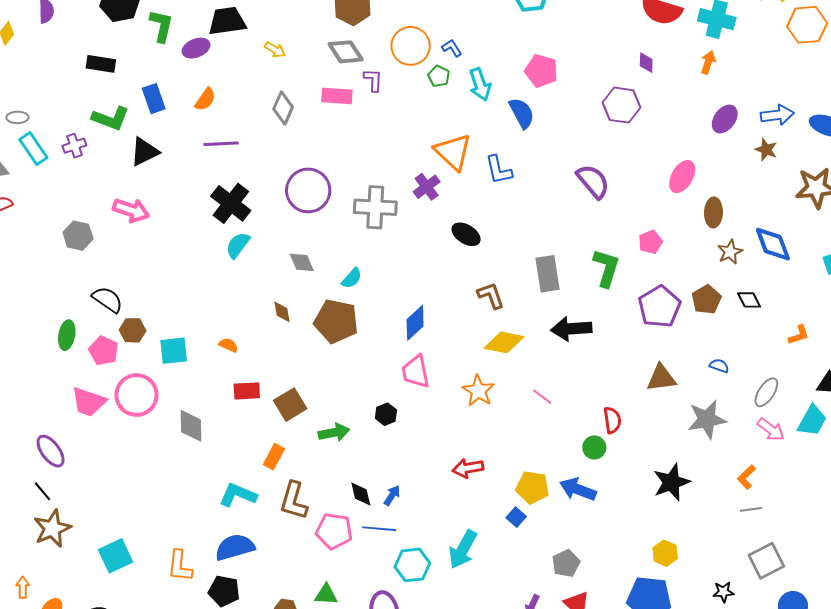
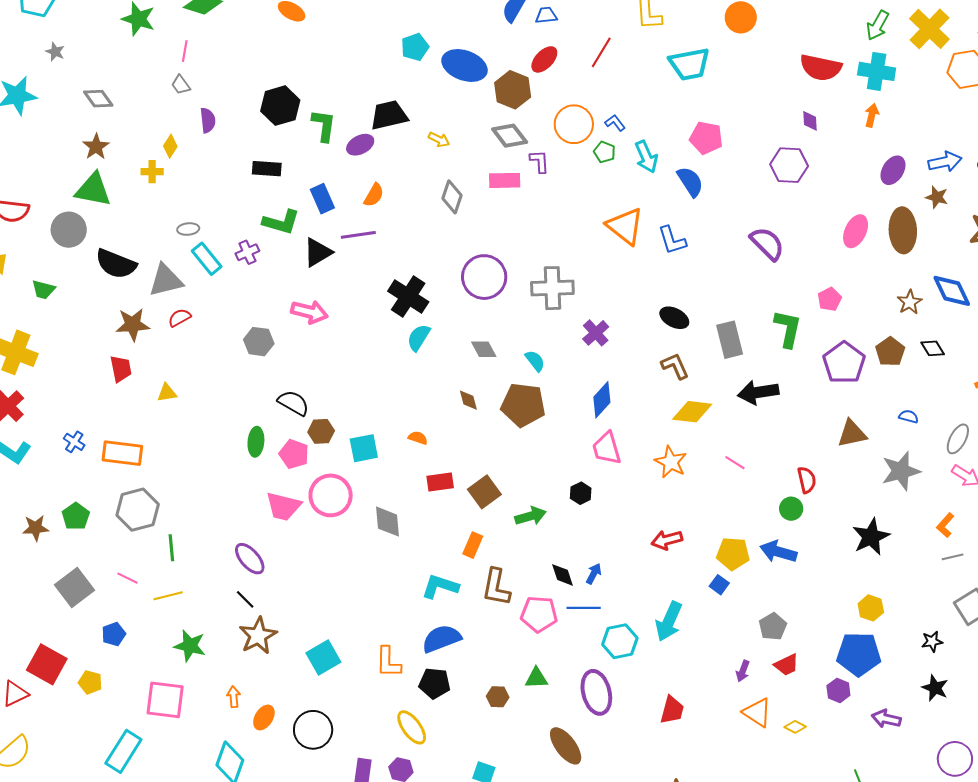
purple line: (221, 144) -> (358, 235), moved
purple cross: (427, 187) -> (596, 333), moved
brown ellipse: (713, 212) -> (903, 230), moved, size x1.5
black ellipse: (466, 234) -> (674, 318), moved
cyan semicircle: (352, 278) -> (535, 361), turned -75

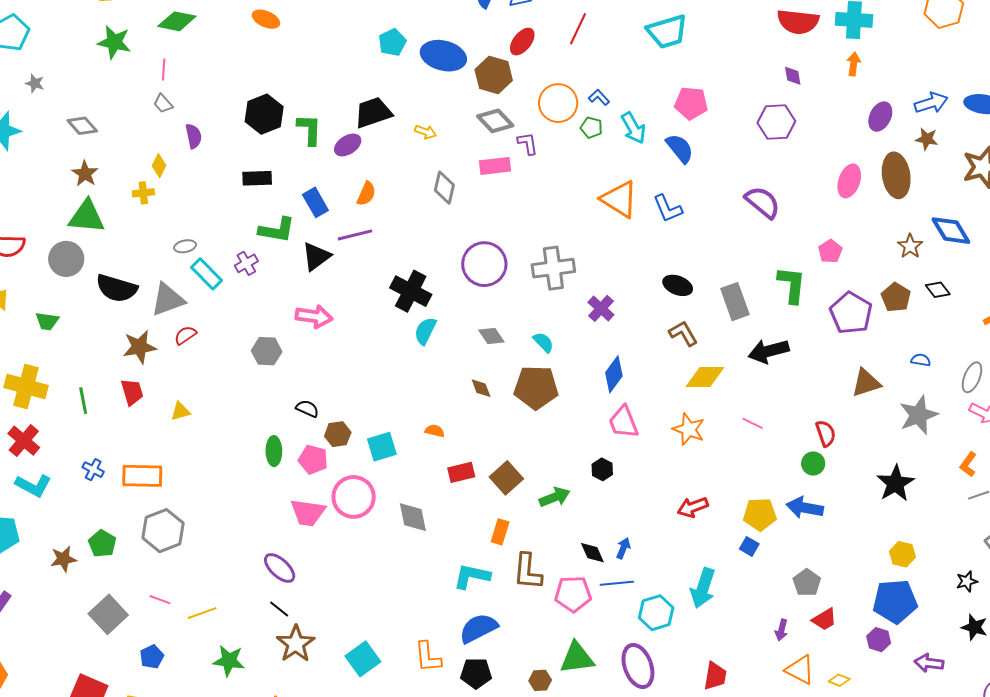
black semicircle: (293, 403) -> (307, 409), size x0.7
green line: (171, 548) -> (83, 401), moved
green triangle: (536, 678) -> (577, 658), size x1.5

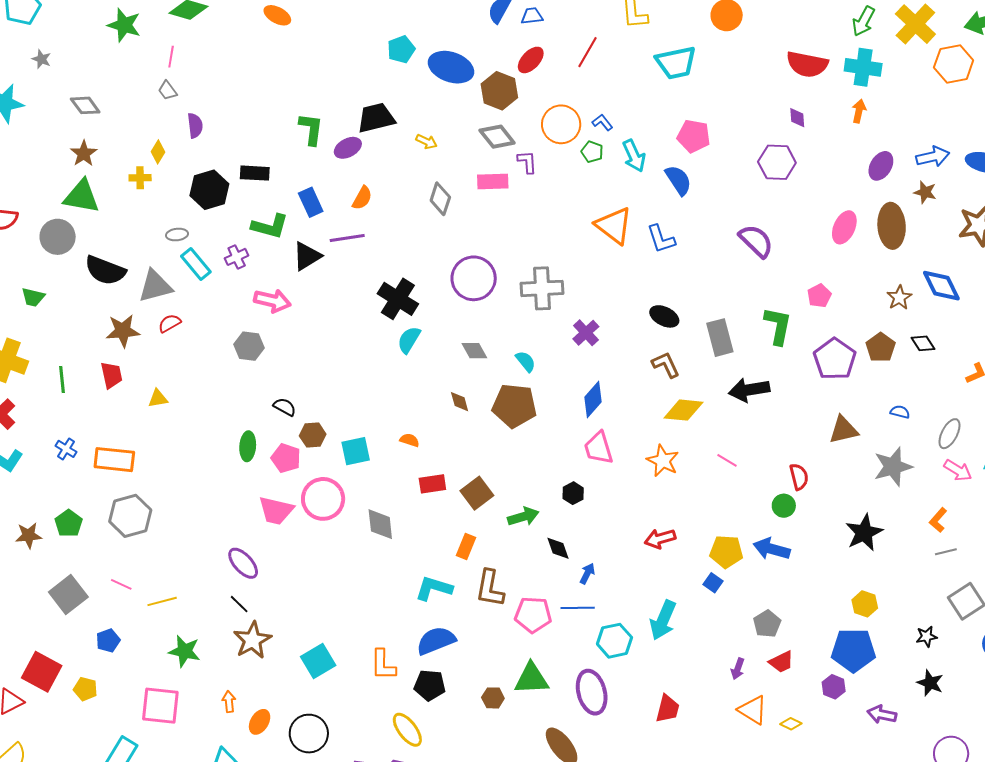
black hexagon: (264, 114) -> (209, 190), moved
pink arrow: (314, 316) -> (272, 301), moved
black diamond: (592, 553) -> (558, 548), moved

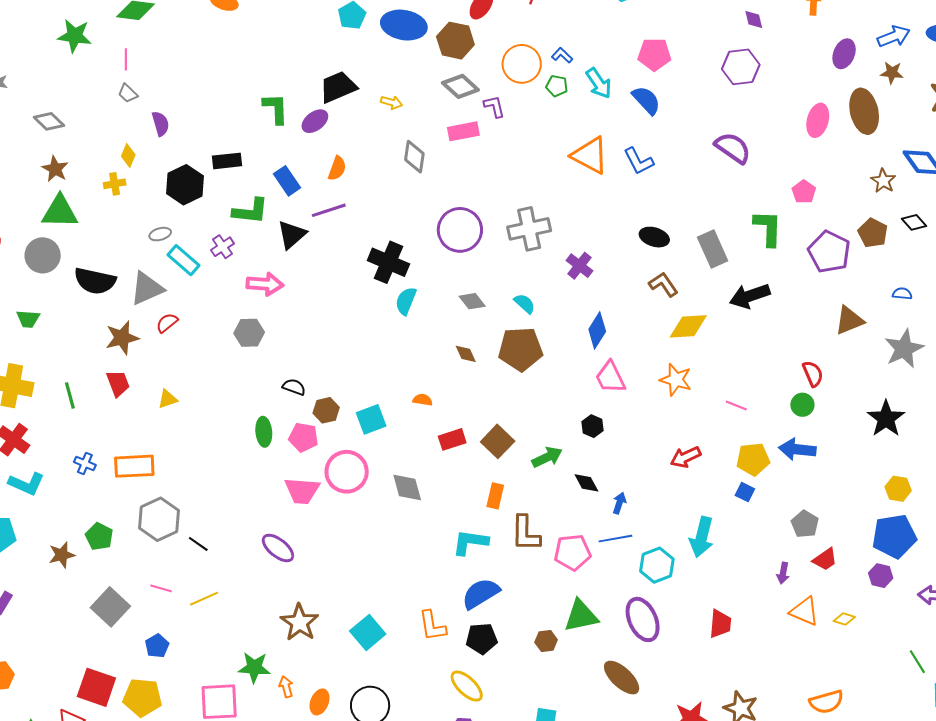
pink line: (727, 460) -> (736, 406), moved
black line: (239, 604) -> (198, 544), moved
green star: (185, 651) -> (254, 668), moved
yellow pentagon: (85, 689) -> (142, 697), size x1.6

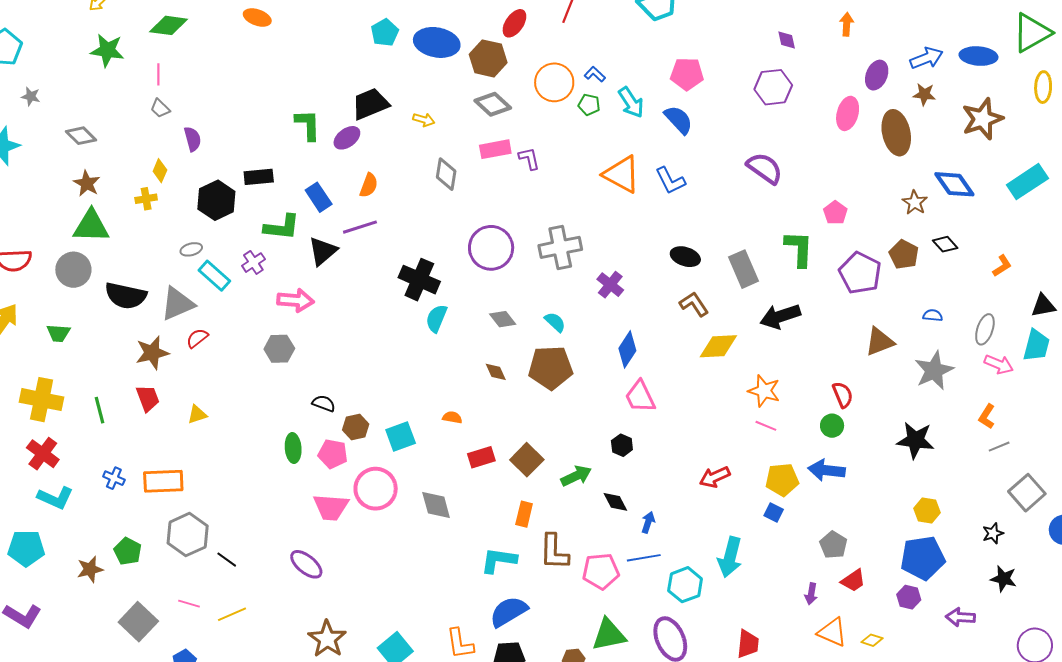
purple L-shape: (494, 106) -> (529, 159), moved
pink ellipse: (818, 120) -> (848, 113), moved
orange star: (676, 380) -> (764, 391), moved
black star: (886, 419) -> (915, 440), turned -30

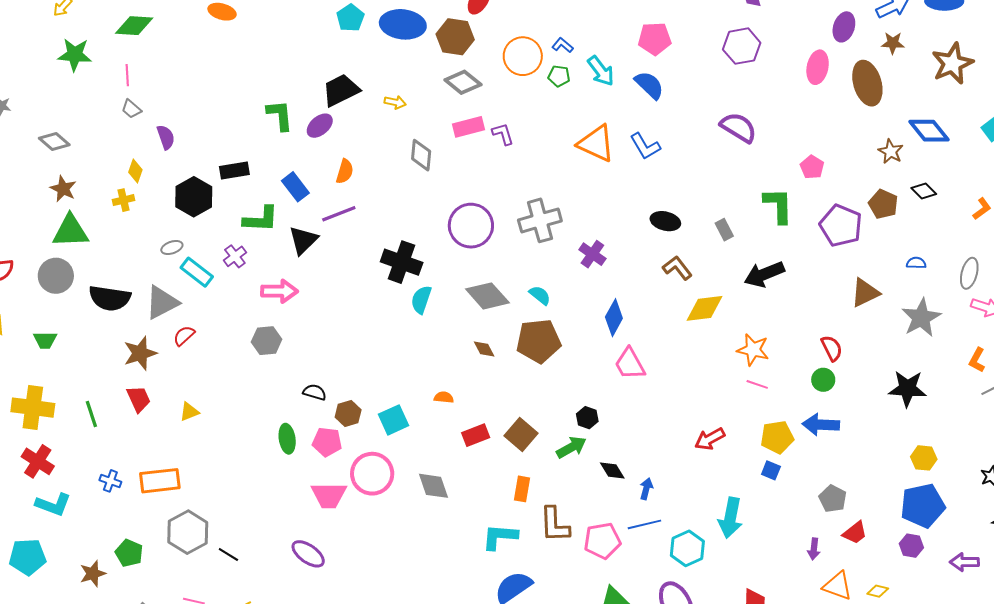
gray rectangle: (743, 269) -> (724, 230), size x0.6
gray diamond: (503, 319) -> (487, 296), size x1.6
black hexagon: (622, 445) -> (587, 418), moved

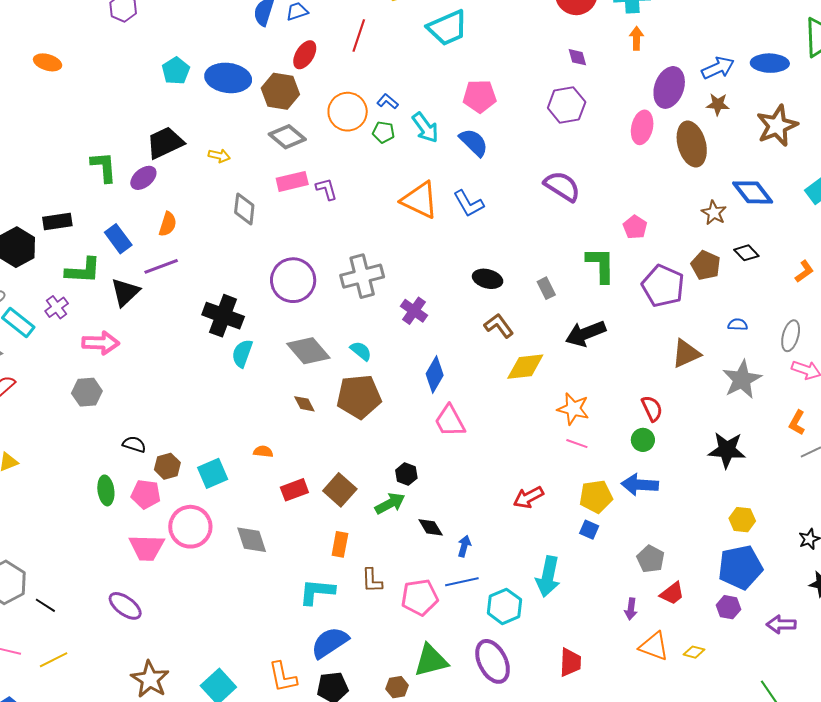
purple ellipse: (844, 27) -> (669, 87), size x1.4
brown L-shape: (555, 525) -> (372, 580), size x0.7

